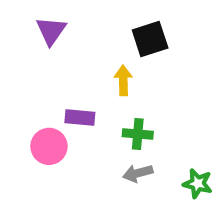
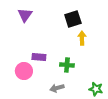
yellow arrow: (123, 80) -> (82, 38), moved
gray arrow: (138, 173) -> (57, 88), moved

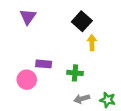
black square: (73, 19) -> (82, 21), turned -30
gray arrow: (57, 88) -> (82, 99), moved

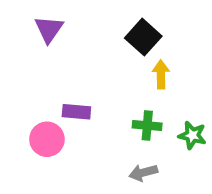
green cross: (75, 73) -> (147, 125), moved
green star: (108, 100) -> (192, 135), moved

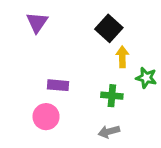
green star: (192, 135) -> (146, 78), moved
pink circle: (47, 139) -> (46, 117), moved

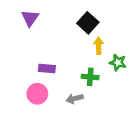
gray arrow: (109, 132) -> (75, 99), moved

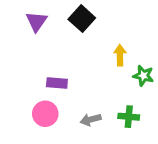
black square: (88, 23) -> (82, 19), moved
green cross: (90, 77) -> (129, 117), moved

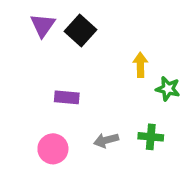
black square: (82, 19) -> (80, 30), moved
pink circle: (45, 114) -> (53, 149), moved

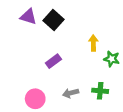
purple triangle: (43, 25) -> (28, 17), turned -48
purple rectangle: (67, 97) -> (53, 61), moved, turned -42

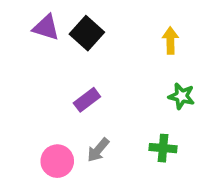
yellow arrow: (93, 43) -> (170, 40), moved
gray arrow: (71, 93) -> (98, 150), moved, turned -35

